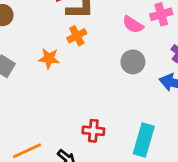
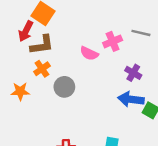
gray circle: (133, 62) -> (64, 87), moved

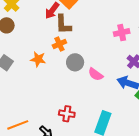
brown L-shape: (42, 45) -> (63, 24), turned 85
pink semicircle: (89, 53) -> (96, 74), moved

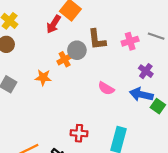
brown L-shape: (63, 24) -> (97, 39), moved
gray circle: (75, 62) -> (77, 50), moved

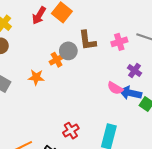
red arrow: (54, 24) -> (39, 16), moved
pink semicircle: (106, 88) -> (115, 88), moved
red cross: (79, 133) -> (71, 131), turned -35

